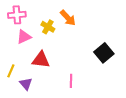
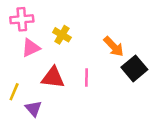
orange arrow: (68, 18) -> (114, 46), moved
pink line: (71, 81) -> (87, 78), moved

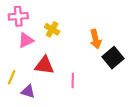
orange arrow: (114, 46) -> (96, 39), turned 30
pink line: (87, 78) -> (73, 81), moved
purple triangle: (33, 109) -> (28, 91), turned -32

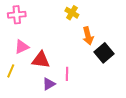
yellow cross: (52, 29) -> (72, 13), moved
pink triangle: (26, 40) -> (22, 47), moved
purple triangle: (28, 91) -> (49, 84), moved, turned -48

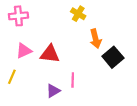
red triangle: (41, 60) -> (50, 54), moved

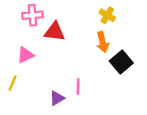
yellow cross: (78, 14) -> (107, 15), moved
pink cross: (18, 16) -> (32, 15), moved
red triangle: (50, 54) -> (55, 32), moved

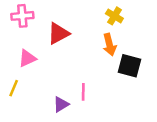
pink cross: (32, 15) -> (22, 16), moved
red triangle: (55, 32) -> (58, 33), turned -35
black square: (121, 62) -> (129, 66), turned -35

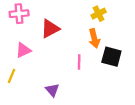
yellow cross: (114, 16) -> (99, 14), turned 32
pink line: (83, 92) -> (79, 62), moved
purple triangle: (61, 104) -> (52, 90), turned -40

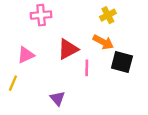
pink cross: (19, 14) -> (41, 15), moved
red triangle: (50, 29) -> (68, 49), moved
orange arrow: (94, 38) -> (103, 42), turned -48

